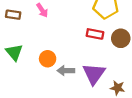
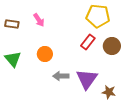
red rectangle: (95, 34) -> (88, 42), turned -63
orange circle: (48, 59) -> (45, 54), moved

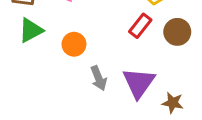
green triangle: (13, 59) -> (31, 30), moved, turned 42
gray arrow: (61, 76) -> (99, 78), turned -112

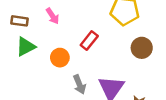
red rectangle: (140, 26) -> (89, 40), moved

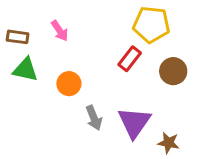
red rectangle: (89, 40) -> (130, 59), moved
green triangle: (26, 47) -> (25, 70), turned 40

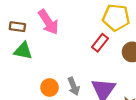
pink arrow: (60, 31) -> (48, 22), size x1.6
orange circle: (69, 84) -> (50, 88), moved

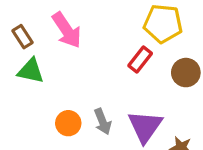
brown rectangle: (17, 27) -> (23, 37), turned 49

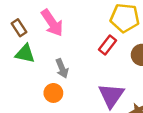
gray arrow: (103, 122) -> (62, 68), moved

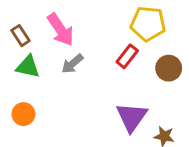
gray arrow: (62, 68) -> (72, 64), moved, turned 72
orange circle: (53, 93) -> (23, 114), moved

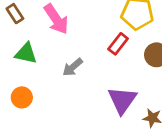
brown rectangle: (20, 36) -> (15, 14), moved
gray arrow: (72, 64) -> (73, 67), moved

